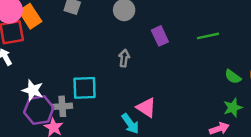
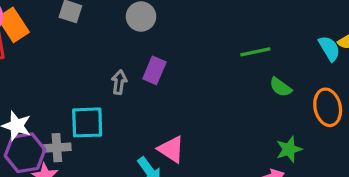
purple rectangle: (160, 36) -> (154, 70), moved, turned 48
gray arrow: (124, 58) -> (119, 82), moved
green semicircle: (233, 77) -> (281, 87), moved

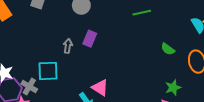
green line: (255, 52) -> (142, 13), moved
gray cross: (57, 148) -> (29, 87), turned 35

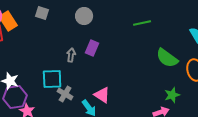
green semicircle: (168, 49) -> (167, 58), size x1.6
gray cross: (29, 87) -> (65, 94), moved

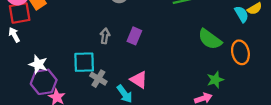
purple rectangle: (92, 48) -> (134, 36), moved

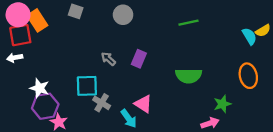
white arrow: (14, 35) -> (15, 58), turned -72
gray arrow: (105, 36) -> (108, 59), turned -56
green semicircle: (210, 39) -> (188, 76), moved, turned -35

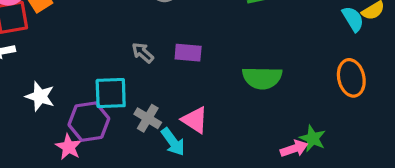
purple rectangle: (139, 59) -> (188, 53), turned 72
gray cross: (102, 103) -> (148, 118), moved
green star: (222, 104) -> (313, 138), moved, turned -30
purple hexagon: (45, 106) -> (89, 122), moved

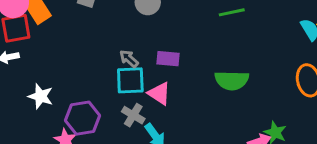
cyan square: (111, 93) -> (130, 80), moved
pink triangle: (195, 120) -> (159, 93), moved

